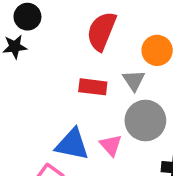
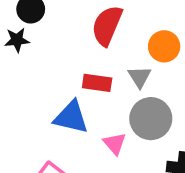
blue triangle: (72, 144) -> (71, 117), moved

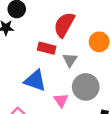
gray triangle: (140, 77) -> (70, 60), moved
red rectangle: (97, 83) -> (47, 48), moved

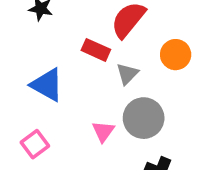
blue triangle: (35, 81) -> (47, 85), moved

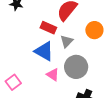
blue triangle: (47, 85) -> (44, 51), moved
pink triangle: (103, 131) -> (53, 75), turned -32

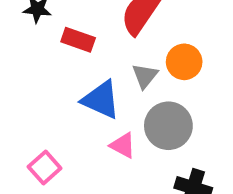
red rectangle: (48, 28) -> (78, 40), moved
orange circle: (94, 30) -> (184, 62), moved

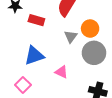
blue triangle: (101, 100) -> (34, 56), moved, turned -40
gray circle: (168, 126) -> (94, 53), moved

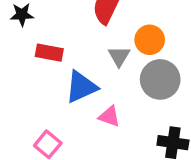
red rectangle: (36, 20) -> (49, 53), moved
blue triangle: (34, 56) -> (81, 87), moved

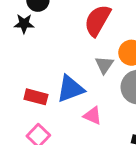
red rectangle: (49, 53) -> (36, 97), moved

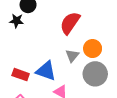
blue triangle: (70, 89) -> (46, 71), turned 35

